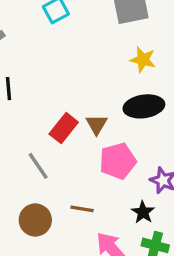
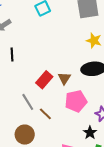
brown line: (82, 209) -> (45, 114), moved, turned 32

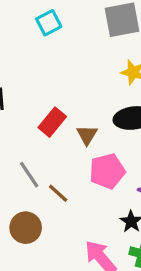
red rectangle: (44, 80) -> (52, 122), moved

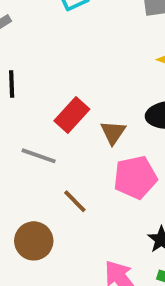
gray line: (29, 175) -> (39, 156), moved, turned -40

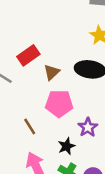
brown line: (75, 201) -> (30, 126), moved

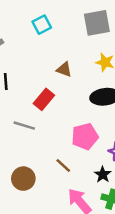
brown triangle: (52, 72) -> (64, 69), moved, turned -42

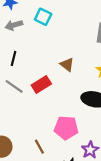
cyan square: (42, 25) -> (43, 17), moved, turned 35
gray line: (24, 126) -> (14, 86), moved

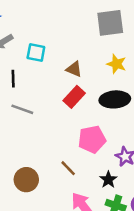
cyan square: (43, 17) -> (36, 52), moved
red rectangle: (41, 84) -> (74, 97), moved

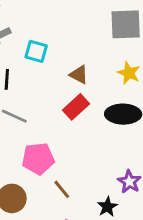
pink pentagon: (92, 139) -> (38, 159), moved

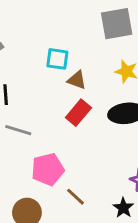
cyan square: (36, 51) -> (57, 59), moved

